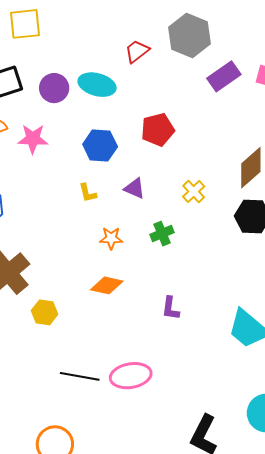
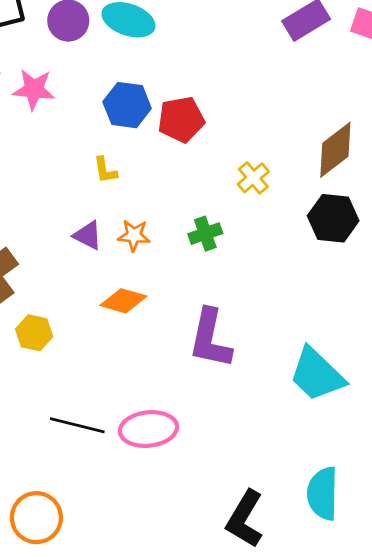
red pentagon: (158, 130) -> (181, 119), moved
purple triangle: (134, 188) -> (88, 235), moved
purple L-shape: (170, 308) -> (210, 339), size x1.8

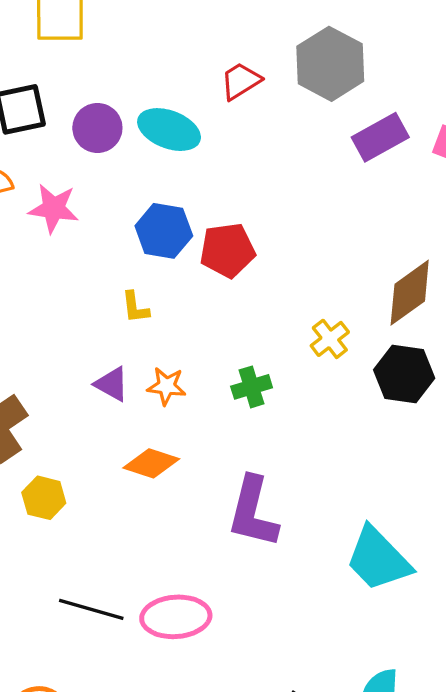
yellow cross: (253, 178) -> (330, 339), moved

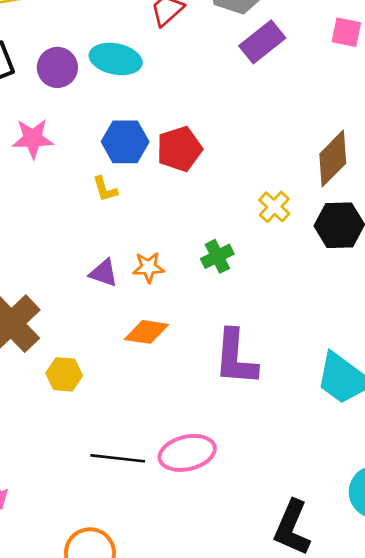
purple rectangle: (380, 137) -> (262, 42), moved
yellow L-shape: (135, 307) -> (105, 189), moved

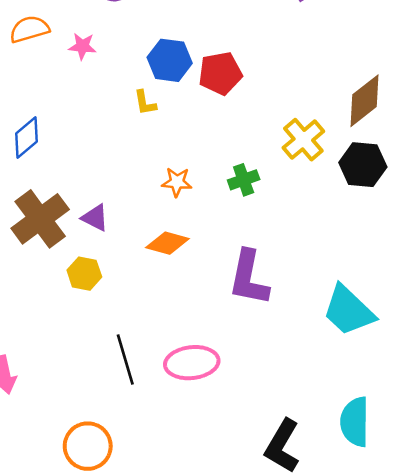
pink star: (33, 139) -> (82, 46), size x0.7
yellow cross: (274, 207) -> (303, 140), size x1.4
purple triangle: (104, 273) -> (95, 218), moved
black line: (118, 458) -> (125, 360), turned 60

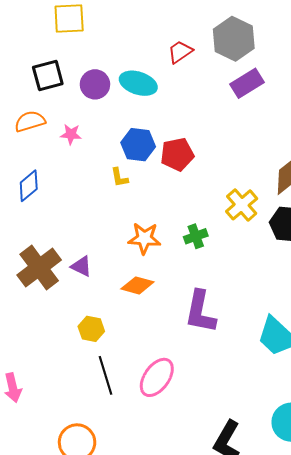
blue diamond: (27, 138) -> (29, 186), moved
orange star: (177, 182) -> (144, 238), size x1.4
yellow hexagon: (84, 274) -> (91, 329), moved
pink ellipse: (192, 363) -> (157, 377), turned -48

